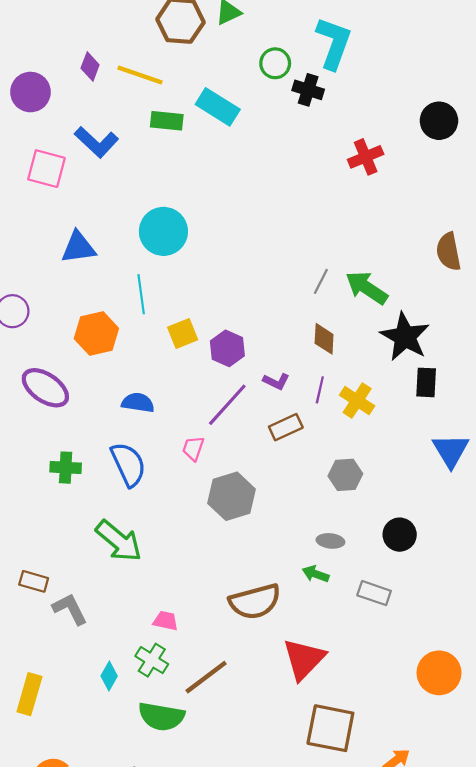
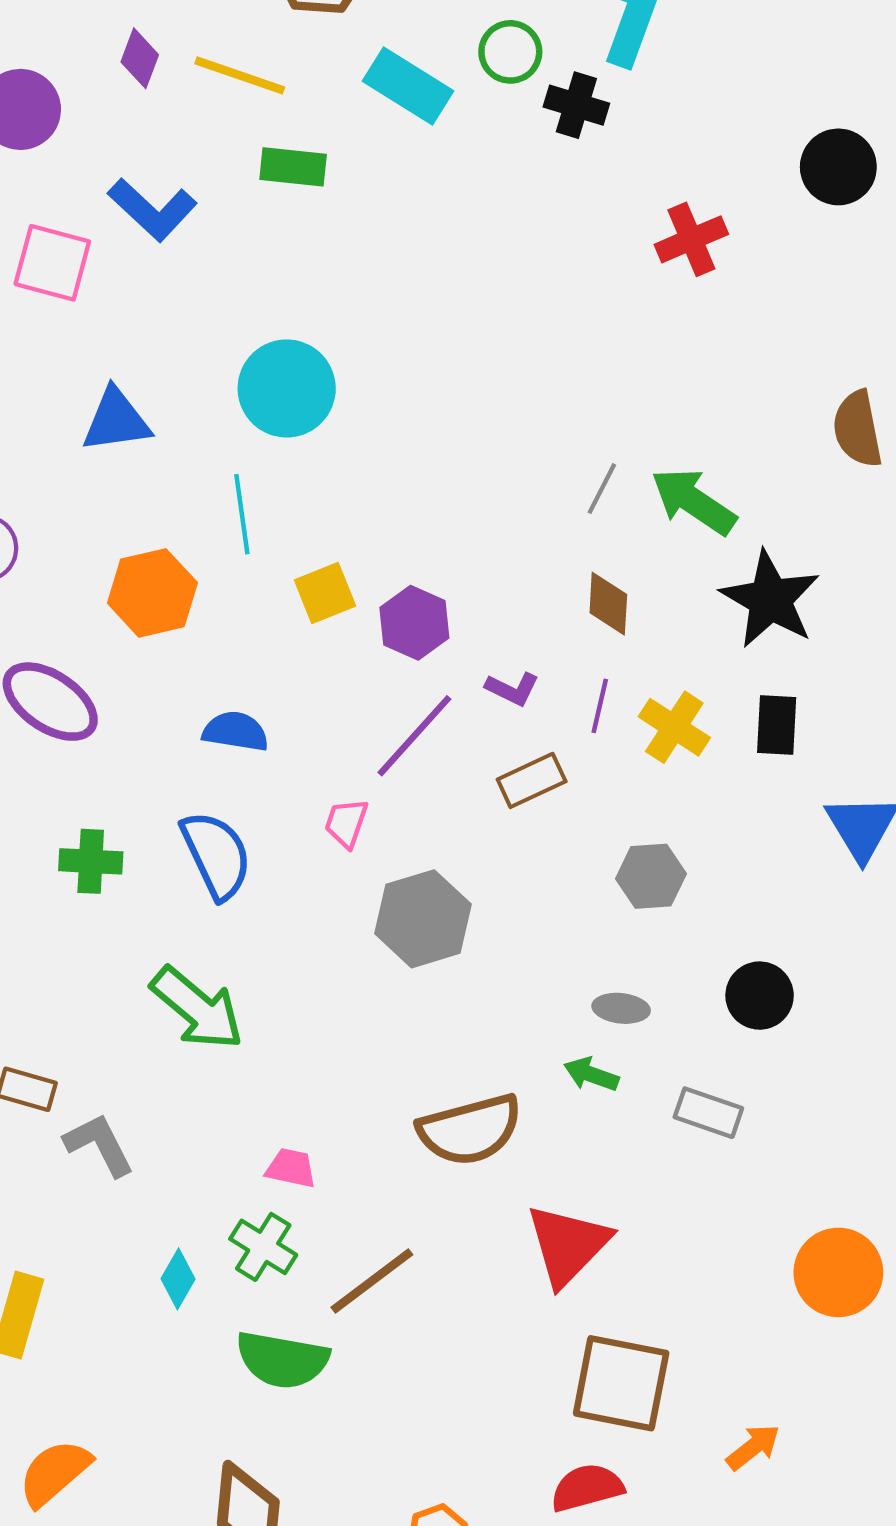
cyan rectangle: (218, 107) -> (408, 86), moved
black rectangle: (426, 382) -> (777, 725), moved

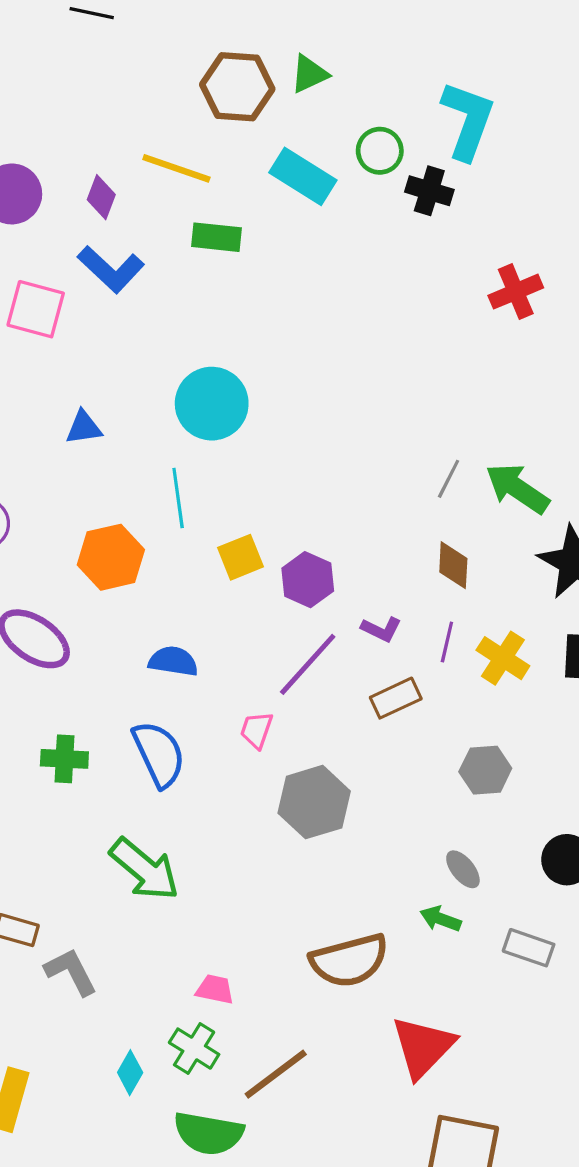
purple diamond: (140, 58) -> (101, 197), moved
blue triangle: (116, 420) -> (84, 428), size x0.7
gray ellipse: (621, 1008) -> (463, 869), turned 45

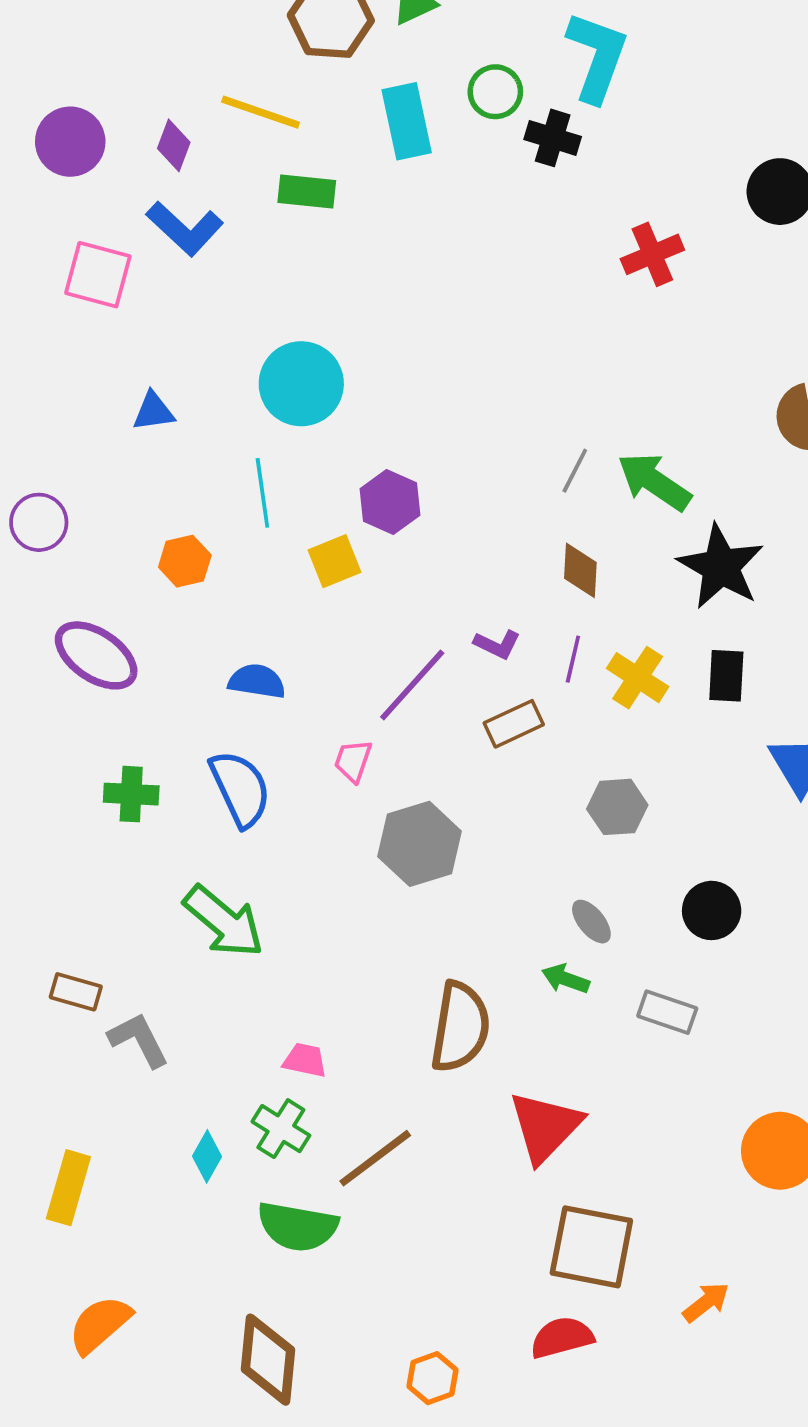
cyan rectangle: (303, 176) -> (407, 121), turned 46
orange hexagon: (111, 557) -> (185, 561), size x0.7
purple hexagon: (308, 580) -> (390, 502), moved
brown semicircle: (349, 960) -> (460, 1027), turned -66

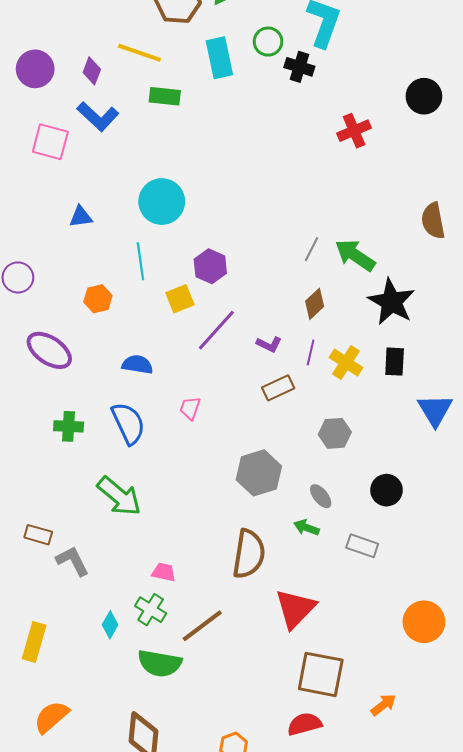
brown diamond: (580, 570) -> (315, 304), turned 44
purple line: (412, 685) -> (216, 330), moved
gray hexagon: (420, 844) -> (259, 473), moved

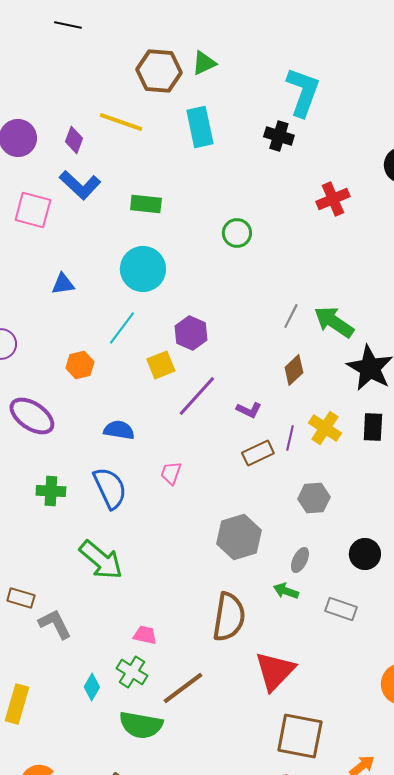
green circle: (268, 42) -> (237, 233), moved
green rectangle: (165, 96) -> (146, 204), moved
cyan line: (140, 261) -> (122, 328), turned 45
purple line: (311, 352) -> (290, 438), moved
gray ellipse: (321, 496) -> (300, 560), turned 65

